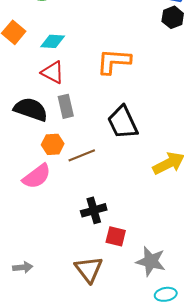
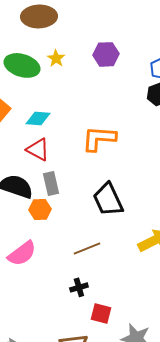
orange hexagon: (53, 144) -> (40, 209), moved
brown line: (82, 155) -> (87, 248), moved
black cross: (94, 210) -> (79, 287), size x0.7

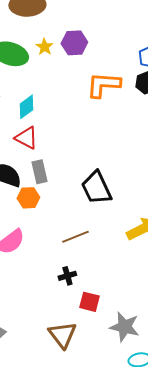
purple hexagon: (106, 54) -> (74, 43), moved
cyan diamond: (38, 118) -> (26, 107), turned -40
orange L-shape: (99, 138) -> (103, 85), moved

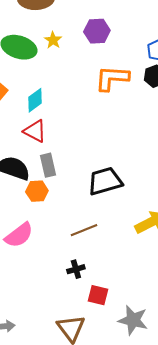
purple hexagon: (74, 43) -> (97, 31), moved
black trapezoid: (96, 188) -> (105, 181), turned 99

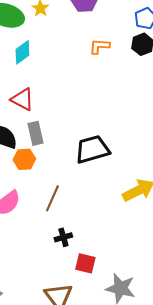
orange L-shape: (112, 78) -> (99, 46), size x0.6
cyan diamond: (35, 100) -> (22, 52), moved
brown line: (84, 230) -> (52, 198), moved, turned -44

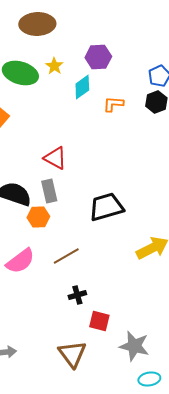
cyan diamond: (22, 52) -> (82, 87), moved
red triangle: (22, 99) -> (55, 158), moved
brown line: (52, 198) -> (66, 256), turned 36

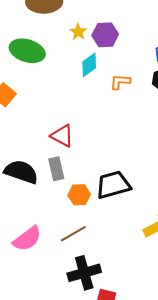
yellow star: (54, 66) -> (78, 32), moved
orange hexagon: (38, 217) -> (79, 195), moved
black cross: (77, 295) -> (84, 273), size x1.8

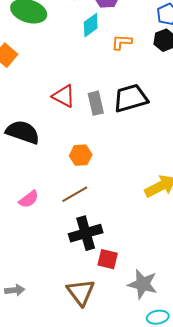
gray rectangle: (56, 169) -> (96, 103), moved
black trapezoid: (113, 185) -> (131, 98), moved
pink semicircle: (27, 239) -> (29, 199), size x0.7

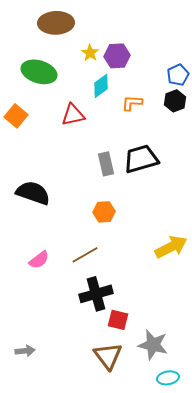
red triangle: (64, 96) -> (73, 115), moved, turned -40
orange hexagon: (81, 155) -> (104, 212), moved
brown triangle: (81, 292) -> (108, 356), moved

